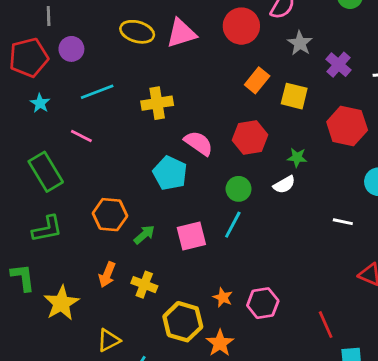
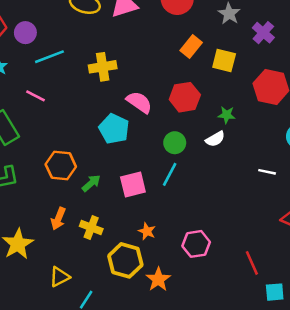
purple circle: (71, 49) -> (25, 33), moved
orange star: (223, 297) -> (147, 231), moved

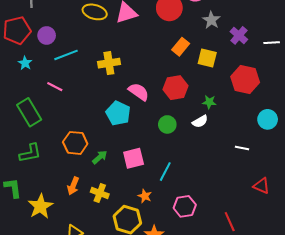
cyan line: (170, 174) -> (165, 172), moved

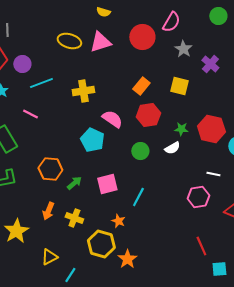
orange rectangle: (181, 47) -> (141, 86), moved
red hexagon: (245, 79) -> (211, 129), moved
pink hexagon: (185, 206) -> (198, 197), moved

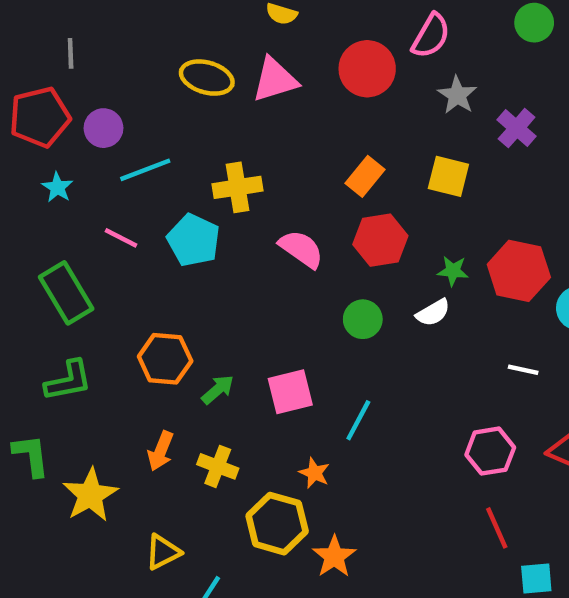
cyan pentagon: (92, 140) -> (194, 240), moved
pink hexagon: (198, 197) -> (490, 451), moved

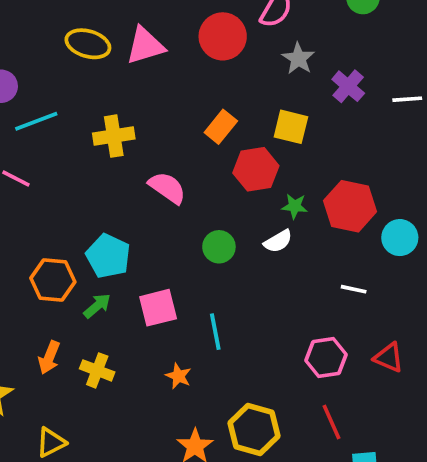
cyan pentagon: (194, 240) -> (108, 256), moved
red hexagon: (380, 240) -> (256, 169), moved
cyan line: (358, 420) -> (215, 332), turned -39
yellow hexagon: (277, 524) -> (254, 429), moved

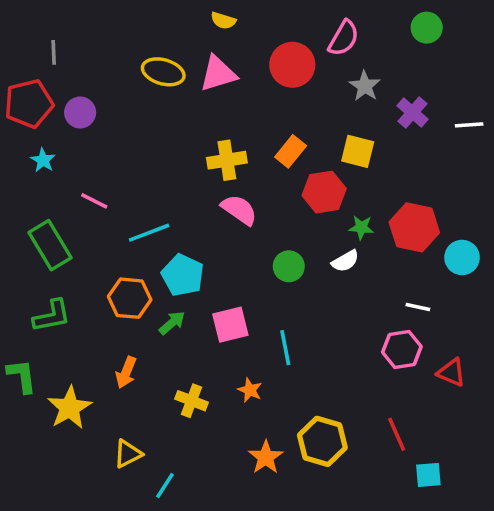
cyan line: (36, 121) -> (149, 233), moved
yellow cross: (114, 136) -> (227, 160), moved
pink hexagon: (326, 358) -> (402, 349), moved
yellow cross: (97, 370) -> (191, 401), moved

